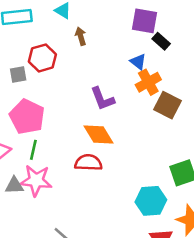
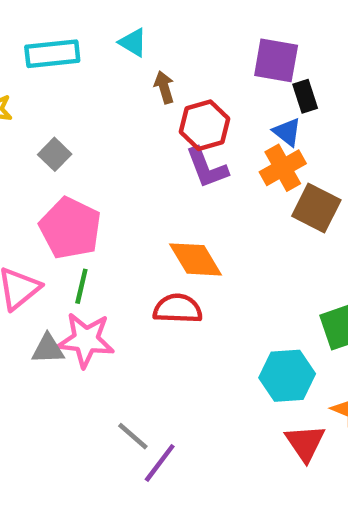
black rectangle: (161, 41) -> (305, 96), turned 30
red hexagon: (42, 58) -> (204, 125), moved
blue triangle: (138, 62) -> (287, 132), moved
gray square: (18, 74) -> (55, 154), turned -36
purple L-shape: (102, 99) -> (207, 168), moved

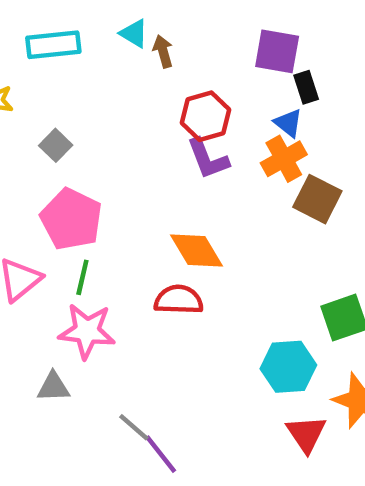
brown arrow: (164, 87) -> (163, 51), moved
gray triangle: (48, 349) -> (53, 387), moved
purple line: (160, 463) -> (161, 454), turned -75

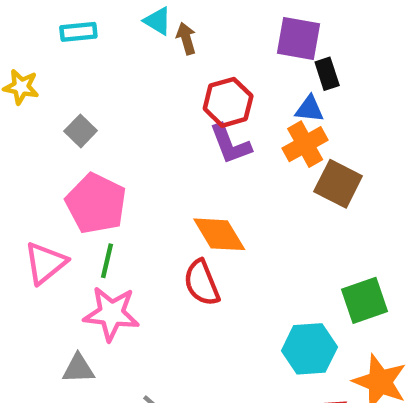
cyan rectangle: (53, 45) -> (78, 32), size x0.7
blue triangle: (288, 123) -> (309, 109), turned -32
red semicircle: (179, 300) -> (202, 283), turned -114

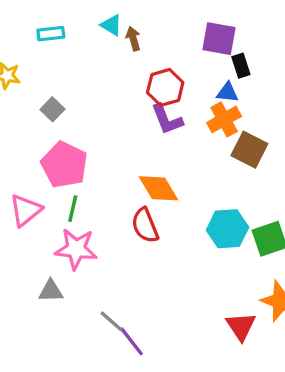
cyan hexagon: (309, 349) -> (227, 229), moved

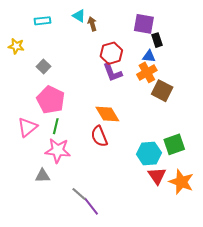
cyan hexagon: (227, 229) -> (149, 154), moved
red triangle: (241, 326) -> (157, 176), moved

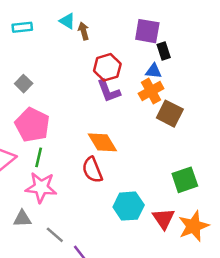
cyan hexagon: (149, 154) -> (129, 206), moved
orange star: (181, 182) -> (194, 226), turned 30
gray line: (79, 194) -> (55, 235), moved

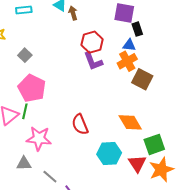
orange diamond: (102, 142) -> (130, 122), moved
green line: (39, 157) -> (25, 111), moved
green square: (185, 180) -> (154, 144), moved

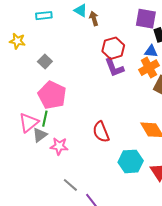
pink star: (39, 138) -> (59, 146), size x0.7
gray triangle: (24, 164) -> (40, 135), moved, turned -35

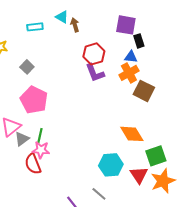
cyan rectangle: (44, 16) -> (35, 27), moved
green line: (45, 119) -> (40, 136), moved
red semicircle: (101, 132) -> (33, 164), moved
gray line: (70, 185) -> (99, 194), moved

